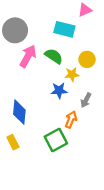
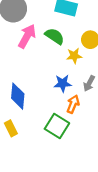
blue star: (59, 91) -> (63, 83), moved
green square: (56, 140) -> (57, 126), turned -30

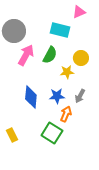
green semicircle: (55, 36) -> (50, 55), turned 84
blue diamond: (18, 96) -> (31, 97), moved

